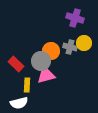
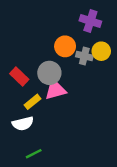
orange circle: (51, 51) -> (65, 46), moved
yellow rectangle: (27, 85) -> (33, 102), turned 48

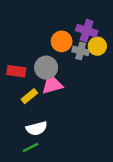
purple cross: (90, 21) -> (87, 31), moved
red rectangle: (19, 76) -> (16, 71), turned -36
white semicircle: (23, 124) -> (37, 128), moved

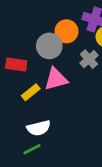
gray cross: (81, 51) -> (89, 59), moved, turned 35
gray circle: (46, 68) -> (49, 46), moved

